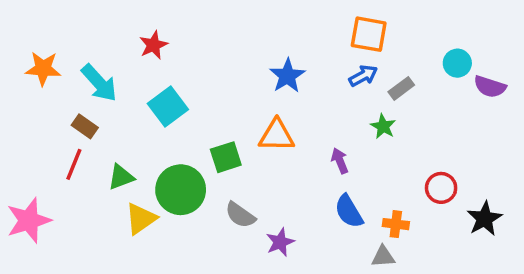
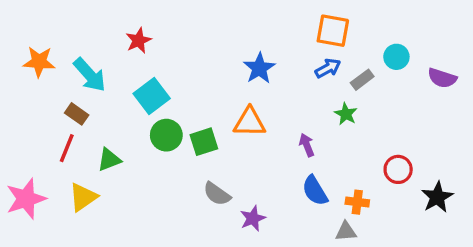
cyan circle: (457, 63) -> (396, 57), moved
green circle: (181, 190) -> (166, 135), moved, size x0.7
yellow triangle: (141, 219) -> (83, 197), moved

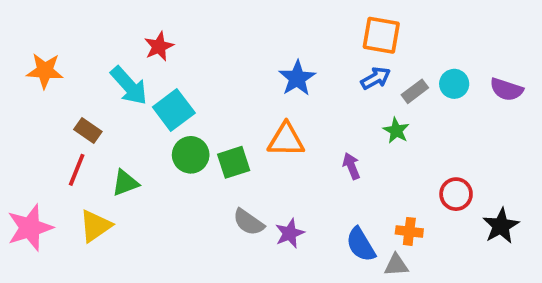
cyan circle: (396, 57) -> (454, 84), moved
cyan arrow: (90, 75) -> (129, 86), moved
blue semicircle: (315, 191) -> (361, 245), moved
purple star: (253, 218) -> (290, 233), moved

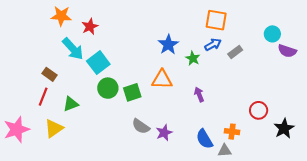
orange star: (45, 71) -> (61, 16), moved
cyan circle: (454, 84) -> (272, 34), moved
green star: (396, 131) -> (193, 58), moved

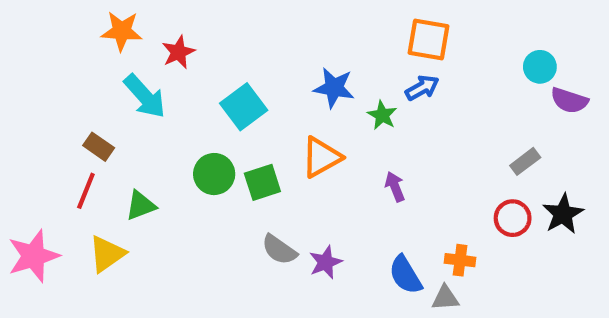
blue star: (168, 45) -> (334, 88), turned -30
gray rectangle: (235, 52) -> (525, 161), moved
cyan square: (98, 63) -> (244, 107), moved
orange triangle: (162, 80) -> (321, 157), turned -30
black star: (284, 128) -> (563, 214), moved

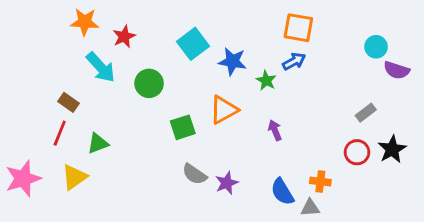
cyan square: (244, 107) -> (193, 44), moved
green circle: (214, 174) -> (149, 83), moved

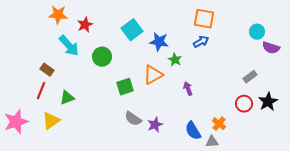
green star: (266, 80) -> (175, 60), moved
orange cross: (320, 181) -> (219, 124), turned 32

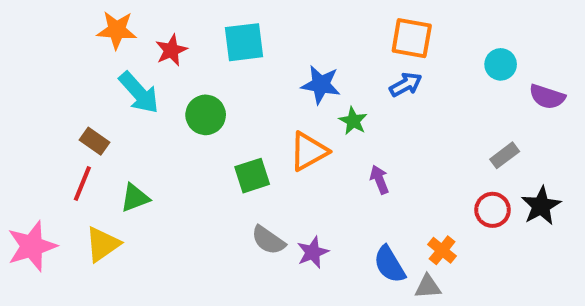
cyan square: (132, 30) -> (244, 42), moved, turned 30
cyan circle: (257, 32) -> (501, 64), moved

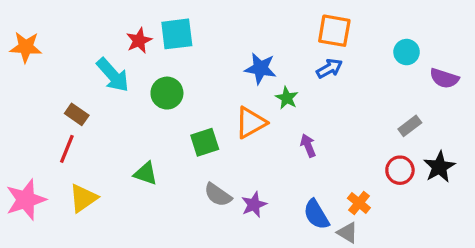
orange star: (117, 30) -> (26, 47), moved
cyan square: (244, 42) -> (177, 34), moved
green triangle: (135, 198) -> (146, 173), moved, turned 40
gray triangle: (428, 287) -> (347, 233), turned 35

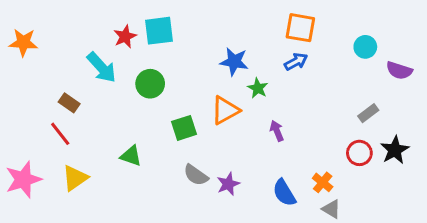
red line: (67, 149) -> (60, 134), turned -60
gray triangle: (347, 233) -> (331, 209), moved

